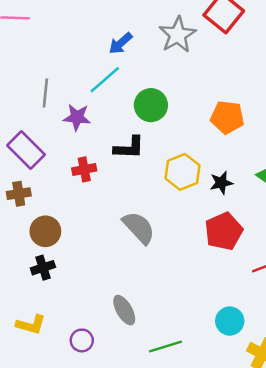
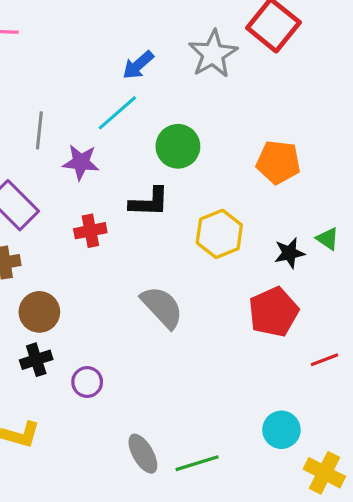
black star: (221, 183) -> (289, 253), moved
gray ellipse: (124, 310) -> (143, 454), moved
purple circle: (82, 340) -> (87, 382), moved

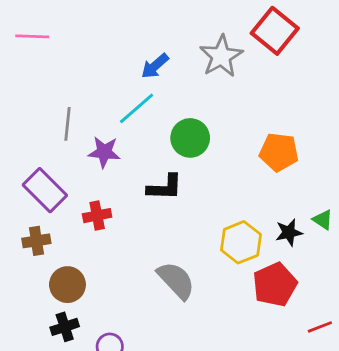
red cross: (90, 231) -> (97, 216), moved
yellow hexagon: (219, 234) -> (241, 242), moved

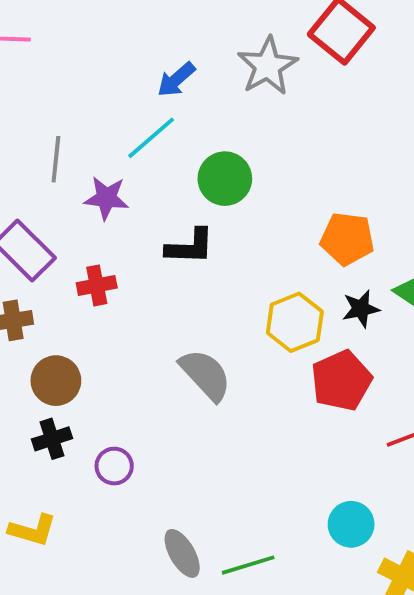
orange pentagon: (279, 152) -> (347, 239), moved

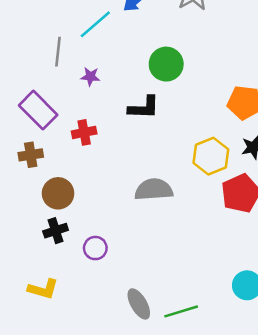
cyan line: (151, 138) -> (95, 24), moved
purple star: (106, 198) -> (90, 77), size x0.7
gray semicircle: (205, 375) -> (154, 190), turned -51

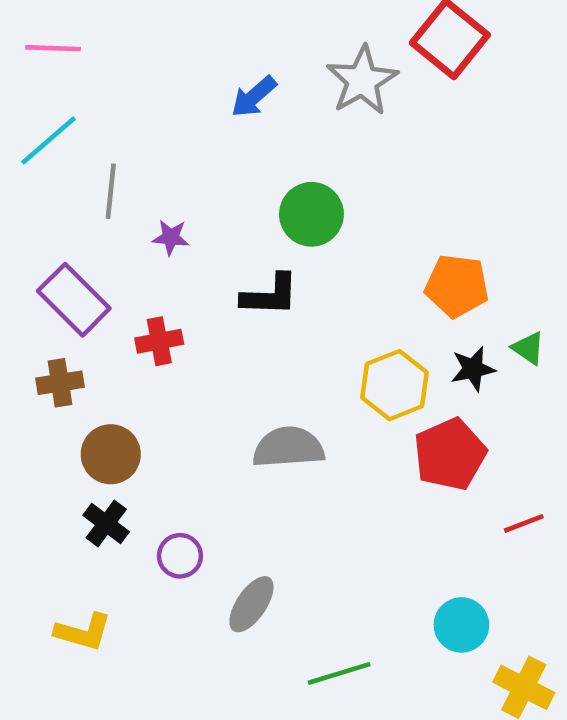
cyan line: (95, 24) -> (48, 140), moved
black cross: (56, 231) -> (106, 523), turned -35
gray ellipse: (139, 304) -> (251, 604), moved, turned 64

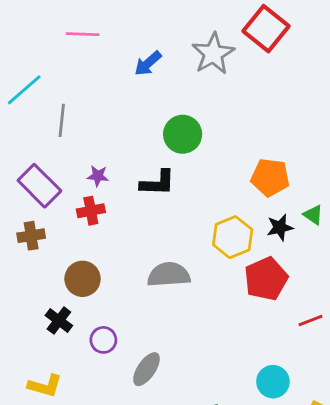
pink line: (53, 48) -> (83, 34), moved
purple star: (171, 237) -> (98, 176), moved
brown circle: (111, 454) -> (83, 279), moved

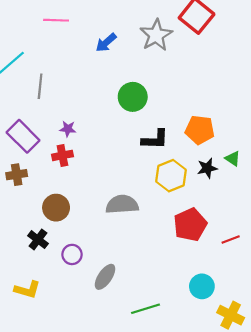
black L-shape: (158, 183) -> (155, 139), moved
red pentagon: (266, 279) -> (190, 225), moved

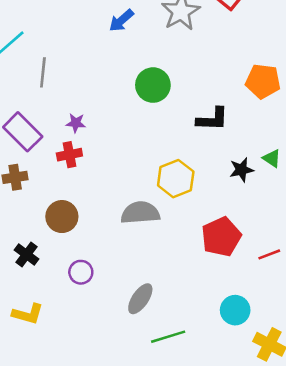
orange pentagon: (200, 130) -> (263, 81), moved
black L-shape: (155, 139) -> (212, 119), moved
yellow hexagon: (171, 176) -> (176, 179), moved
black cross: (38, 240) -> (26, 254), moved
gray ellipse: (105, 277) -> (140, 299), moved

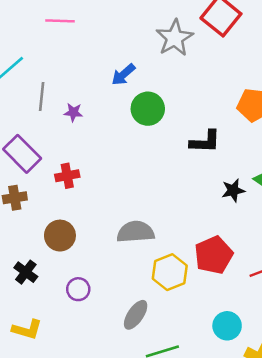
blue arrow: (121, 21) -> (123, 75), moved
purple star: (76, 123) -> (73, 112), moved
yellow hexagon: (176, 179) -> (170, 272), moved

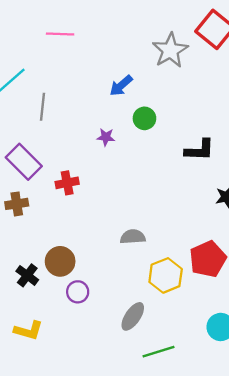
green circle: (148, 109) -> (144, 118), size x0.7
purple star: (73, 112) -> (106, 137), moved
gray semicircle: (136, 232) -> (133, 237), size x0.7
brown circle: (60, 236) -> (60, 261), moved

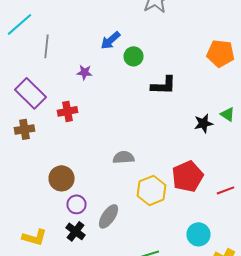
blue arrow: (121, 86) -> (110, 40), moved
purple star: (106, 137) -> (84, 72), moved
black L-shape: (200, 150) -> (164, 85), moved
black cross: (27, 275) -> (76, 231), moved
gray ellipse: (133, 316) -> (108, 216), moved

